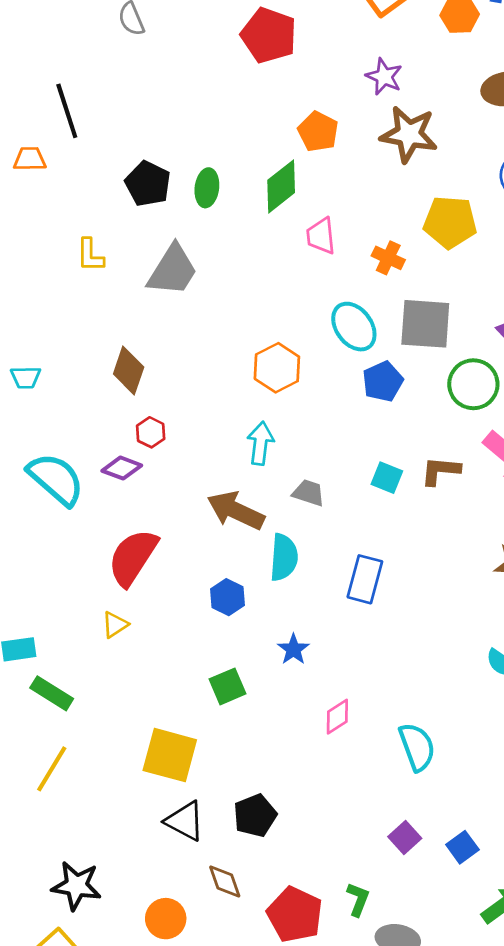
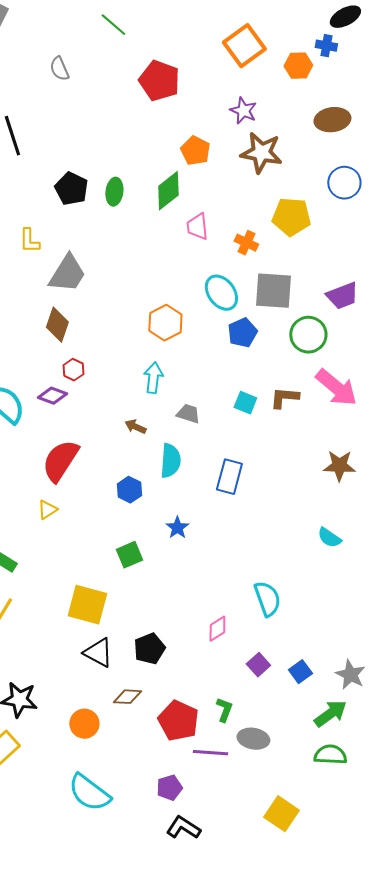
gray trapezoid: (173, 270) -> (67, 274), moved
brown arrow: (236, 511) -> (135, 427), size x0.5
pink diamond: (337, 717) -> (217, 629), moved
brown diamond: (225, 881) -> (127, 697), turned -68

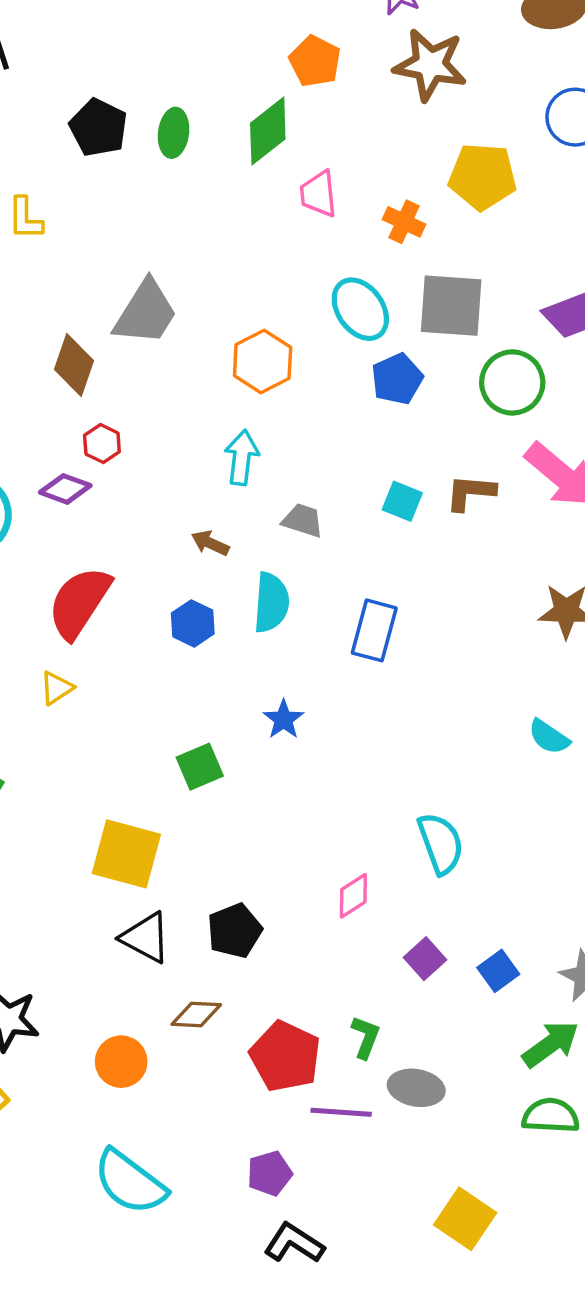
gray trapezoid: (67, 274) -> (146, 313), moved
blue hexagon: (129, 490) -> (193, 623), moved

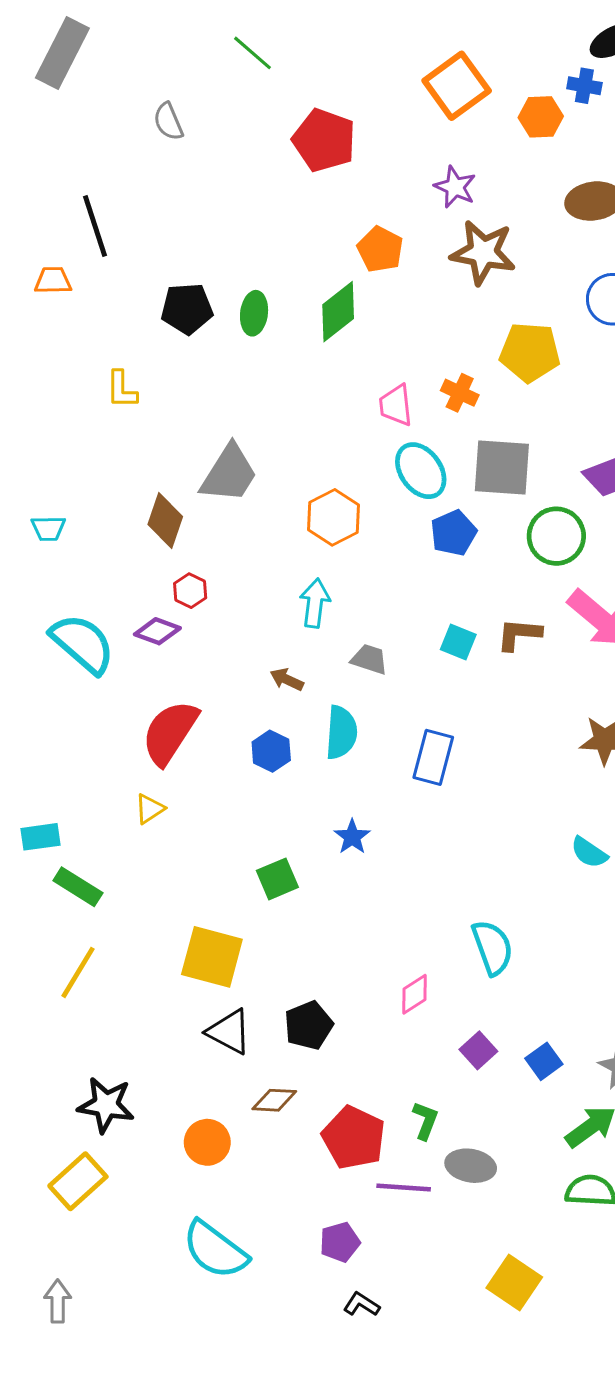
black pentagon: (98, 128) -> (187, 309), turned -30
pink trapezoid: (318, 194) -> (396, 405), moved
black L-shape: (294, 1243) -> (362, 1304), size x0.7

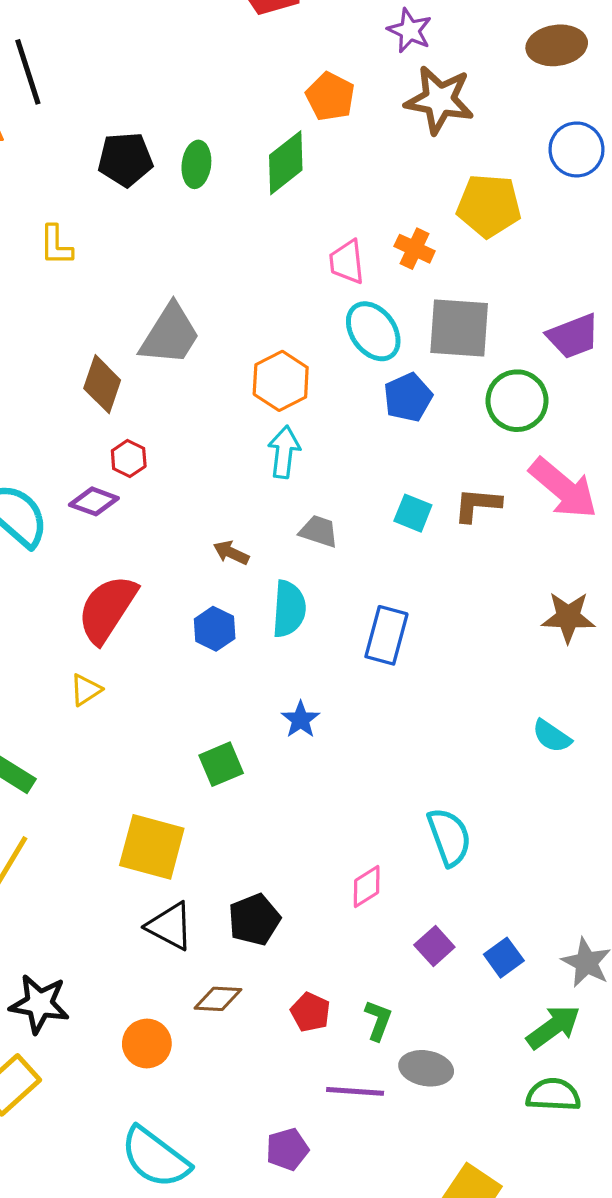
cyan arrow: (315, 603) -> (284, 452), moved
red pentagon: (354, 1138) -> (310, 1012), moved, size x0.6

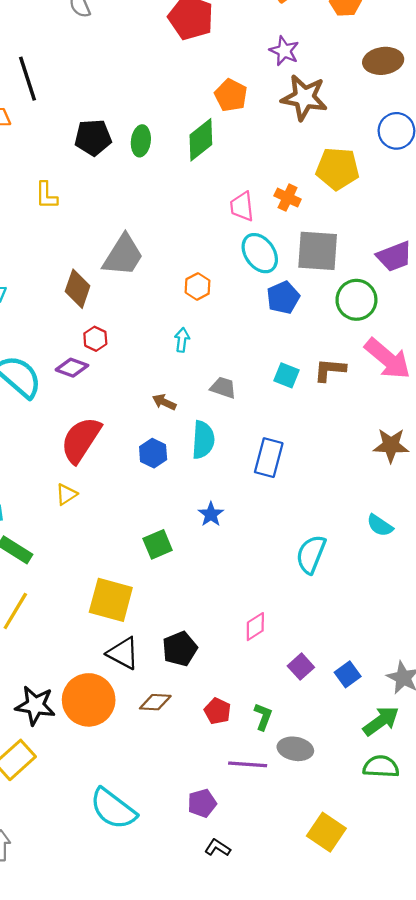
orange hexagon: (281, 381) -> (198, 286), size x0.7
cyan arrow: (284, 452) -> (182, 340), moved, size x0.7
cyan semicircle: (449, 837) -> (311, 554), moved, turned -138
orange circle: (147, 1043) -> (89, 700), moved, size x1.6

